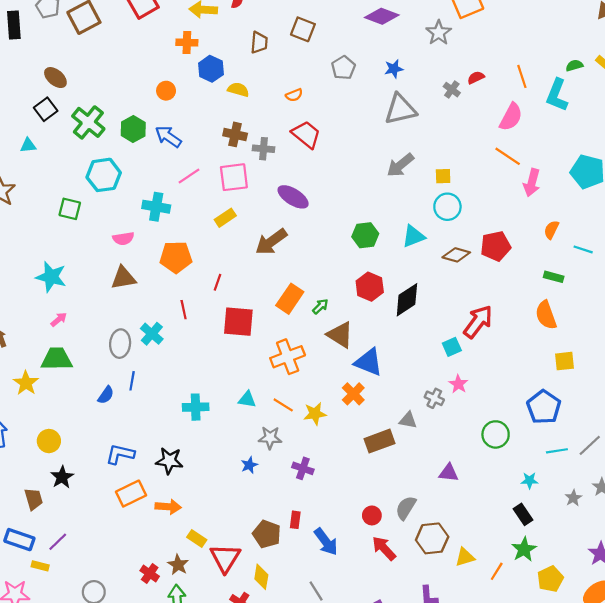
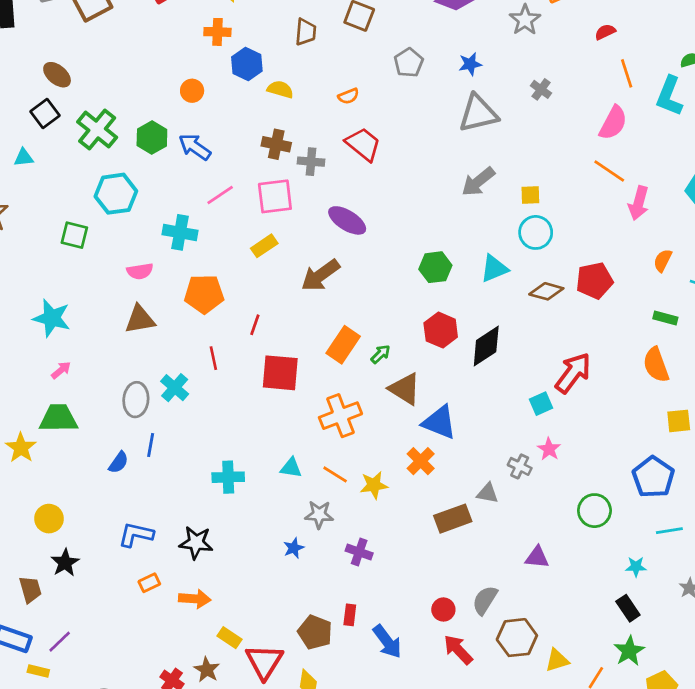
red semicircle: (476, 78) -> (605, 32), moved
orange rectangle: (131, 494) -> (149, 583), size x0.6

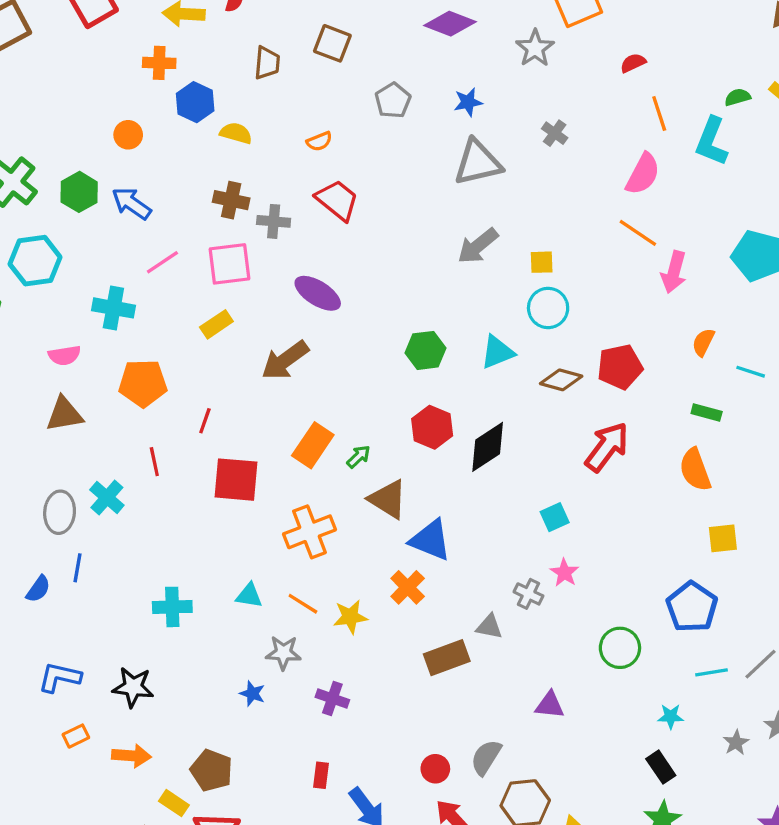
red arrow: (573, 373) -> (607, 447), moved
blue star: (294, 548) -> (252, 694), turned -30
brown pentagon: (315, 632) -> (211, 770), moved

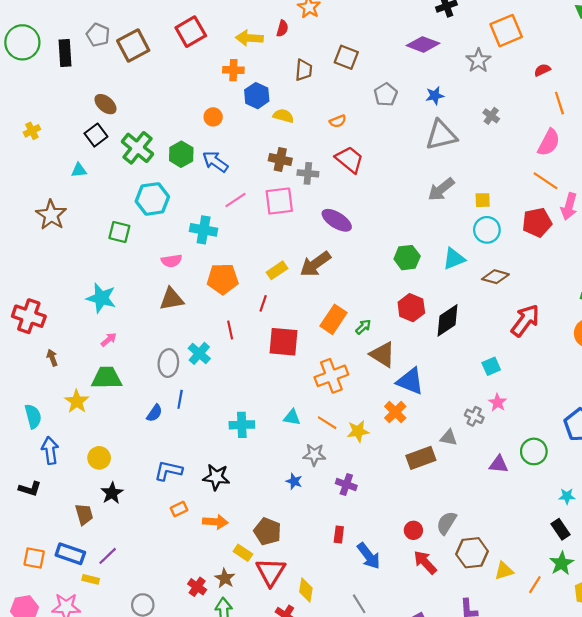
yellow rectangle: (216, 324) -> (277, 270), moved
red pentagon: (620, 367) -> (537, 222), moved
purple triangle: (550, 705) -> (499, 464), moved

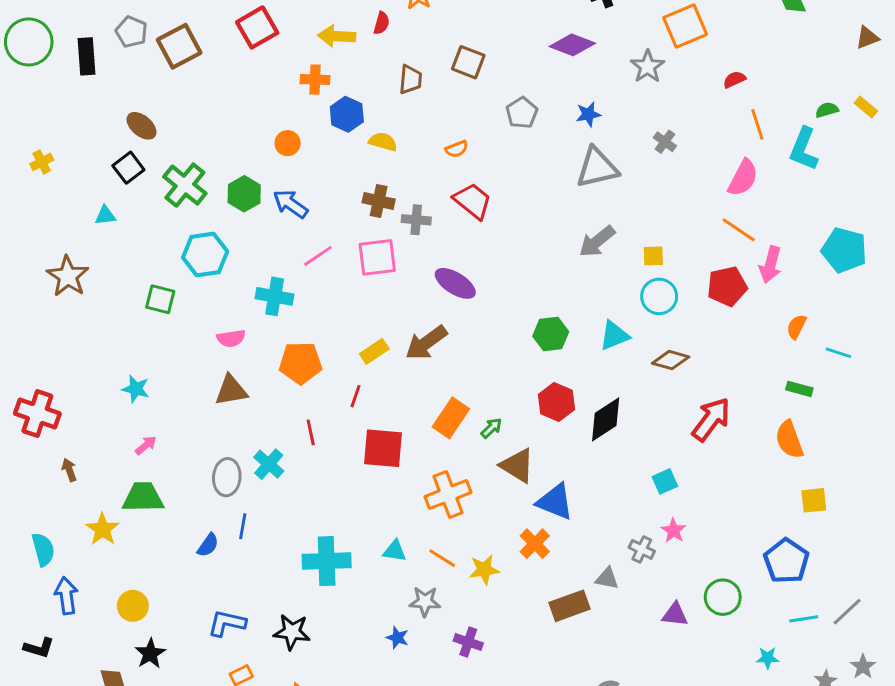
cyan star: (101, 298) -> (136, 389), size x0.7
cyan cross: (242, 425) -> (327, 561), size x1.4

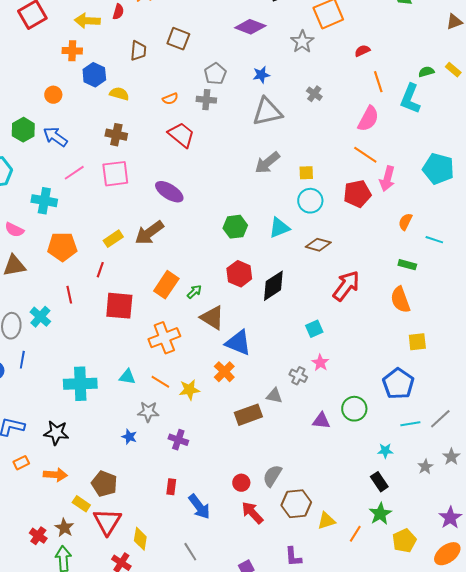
gray cross: (416, 220) -> (206, 100), moved
pink semicircle: (231, 338) -> (14, 230), turned 36

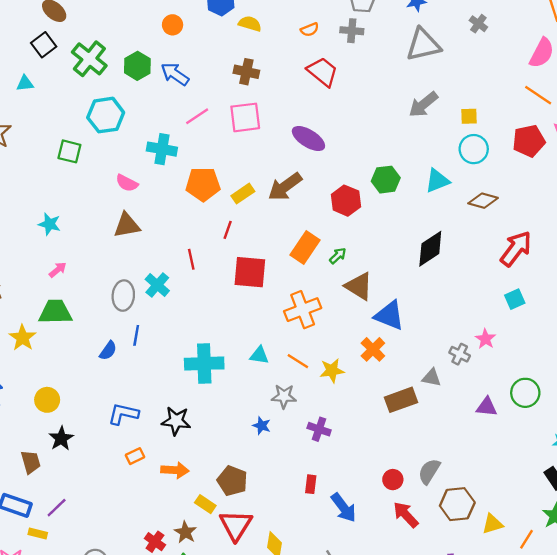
orange pentagon: (62, 247) -> (203, 184), moved
red hexagon: (239, 274) -> (346, 201), moved
cyan square: (314, 329) -> (515, 299), moved

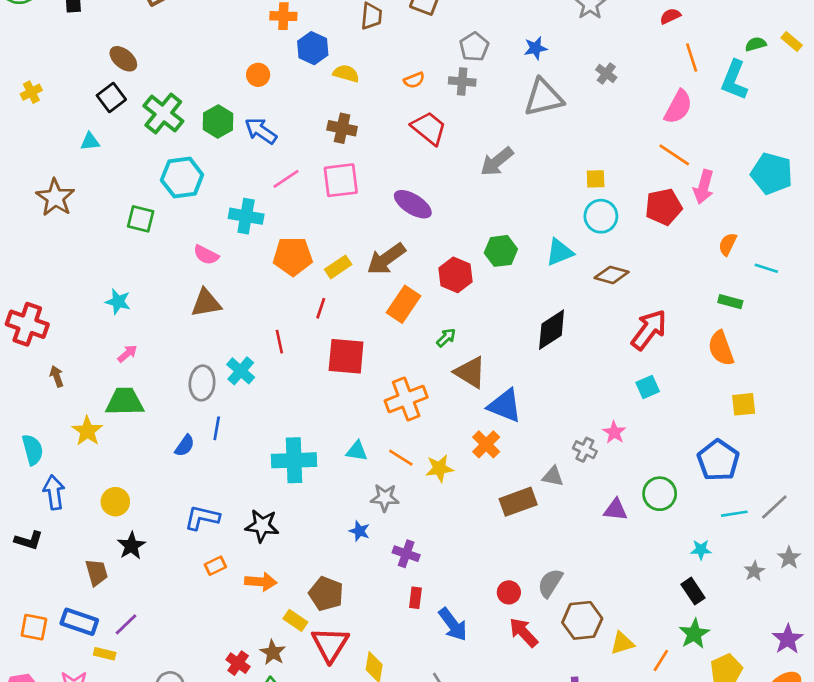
gray arrow: (423, 105) -> (497, 162), moved
orange rectangle: (305, 247) -> (403, 304), moved
purple cross: (319, 429) -> (406, 554), moved

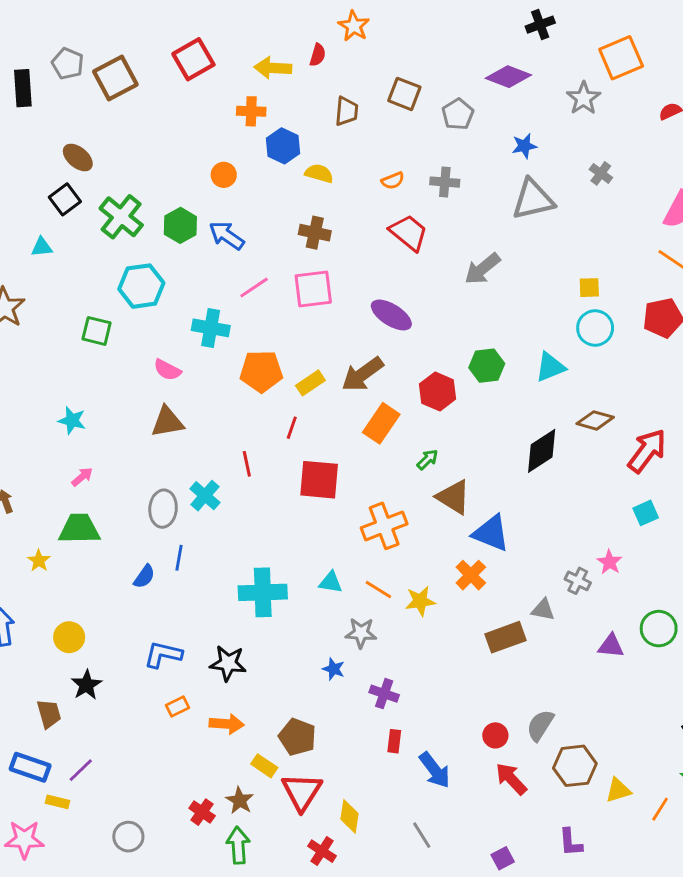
gray pentagon: (474, 47) -> (458, 114), moved
brown diamond: (612, 275) -> (595, 420), moved
yellow star: (87, 431) -> (39, 561), size x0.7

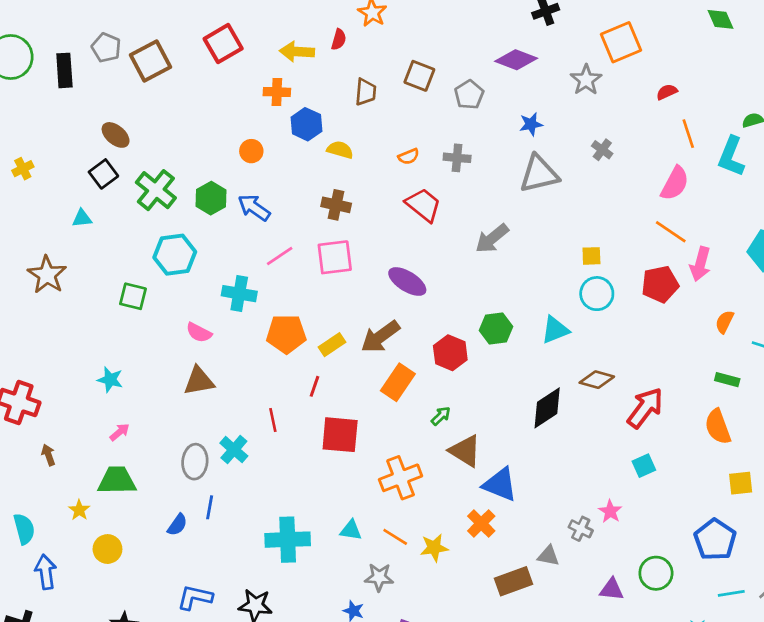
yellow circle: (69, 637) -> (107, 549), moved

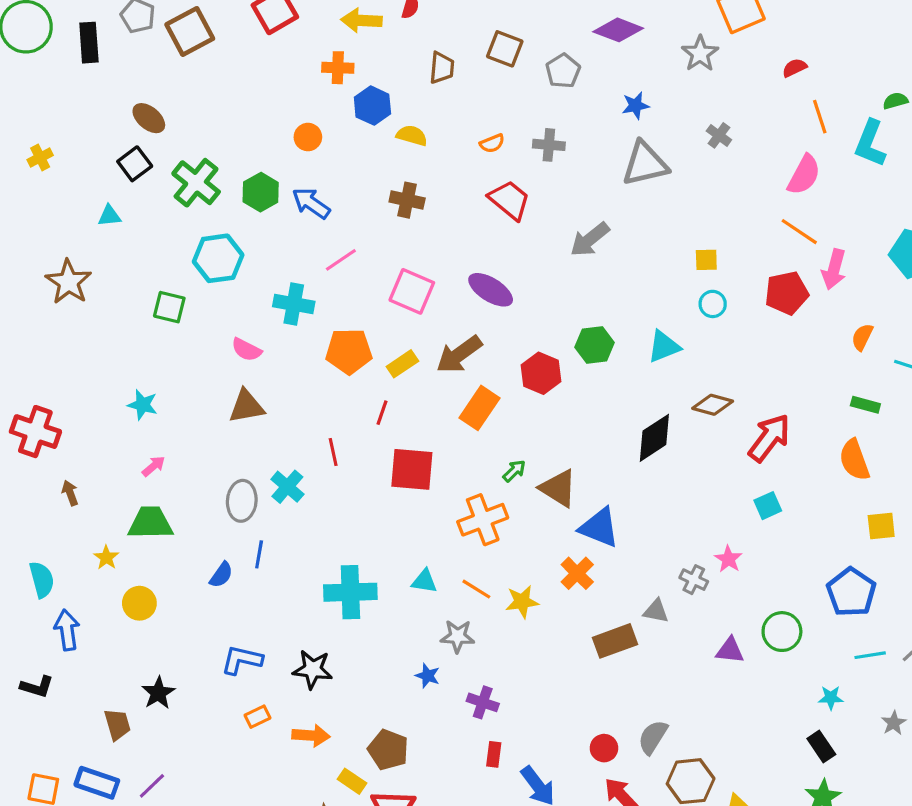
pink square: (335, 257) -> (412, 291), moved, turned 30
cyan circle: (597, 294) -> (713, 304), size x0.7
green arrow: (441, 416) -> (514, 471), moved

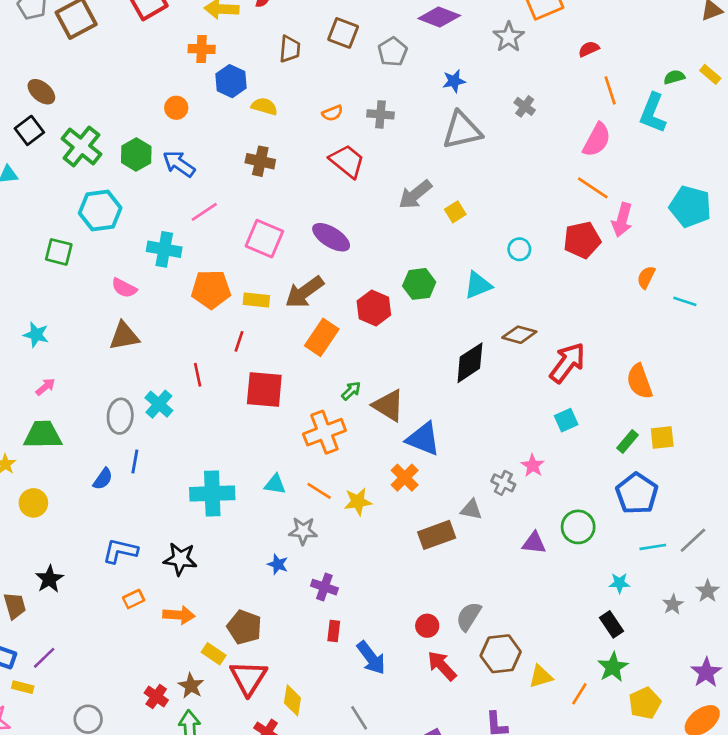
yellow square: (706, 260) -> (455, 212), moved, turned -30
yellow rectangle: (402, 364) -> (256, 300), turned 40
green rectangle: (865, 405) -> (627, 441), moved, turned -65

